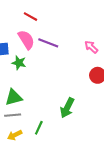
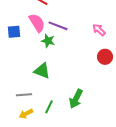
green star: (19, 63) -> (48, 41), moved
green triangle: (14, 97) -> (42, 71), moved, turned 36
green arrow: (67, 108) -> (76, 99), moved

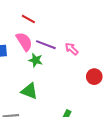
pink arrow: (99, 30) -> (72, 49), moved

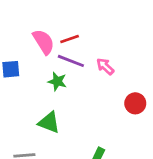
red line: (28, 19) -> (70, 39), moved, turned -48
pink semicircle: (24, 42) -> (44, 42), moved

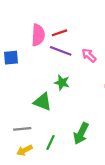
pink semicircle: (44, 42) -> (38, 35), turned 35
green star: (57, 81) -> (62, 83), moved

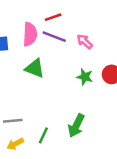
pink semicircle: (38, 35) -> (30, 34), moved
green star: (62, 83) -> (85, 77), moved
green triangle: (43, 102) -> (35, 68), moved

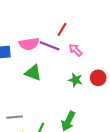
red line: (53, 17) -> (62, 29), moved, turned -40
pink semicircle: (30, 34) -> (29, 44), turned 78

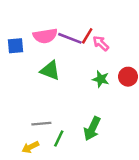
red line: (62, 29) -> (87, 36), moved
gray line: (15, 117) -> (41, 124), moved

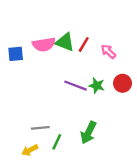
purple line: (70, 38) -> (76, 86), moved
pink arrow: (101, 43) -> (108, 52), moved
green triangle: (50, 70) -> (65, 42), moved

